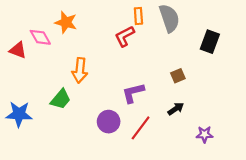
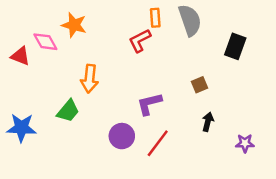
black arrow: (176, 109) -> (208, 122), moved, turned -42
purple star: (205, 134) -> (245, 143), moved

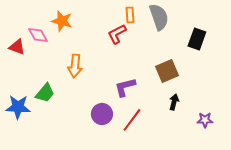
brown square: (199, 85) -> (167, 71), size x1.6
green trapezoid: (68, 111) -> (45, 93), moved

